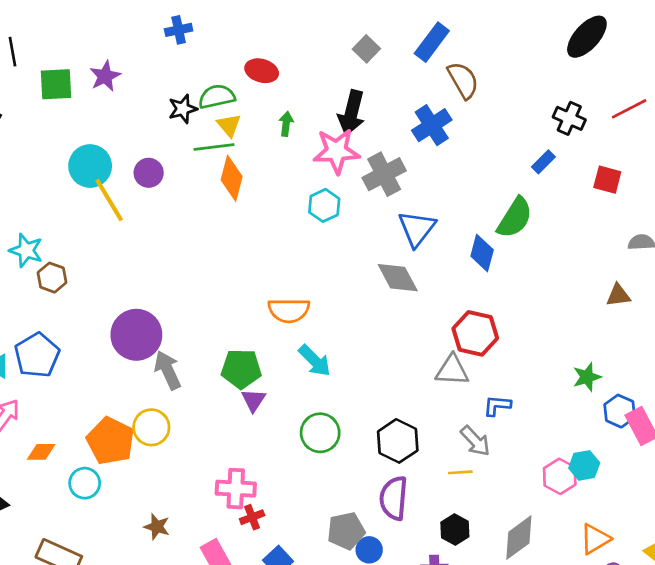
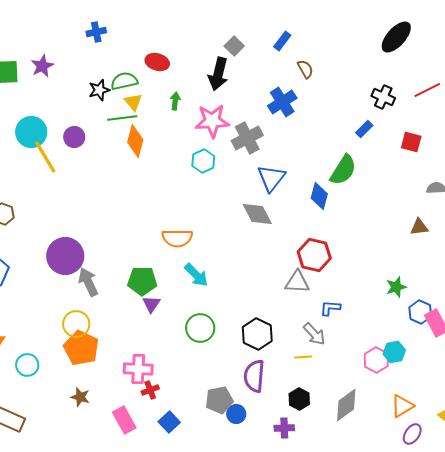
blue rectangle: (432, 42) -> (282, 41), size x0.7
brown semicircle: (463, 80) -> (305, 69), size x0.7
black arrow: (351, 113) -> (218, 74), moved
orange pentagon: (111, 441) -> (81, 348), moved

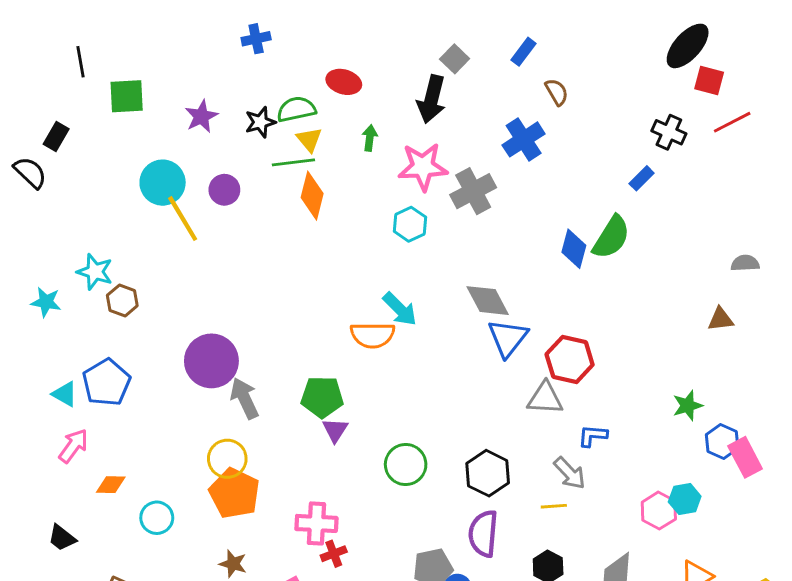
purple star: (42, 66) -> (201, 116), moved
red square: (411, 142) -> (709, 80), moved
blue triangle: (271, 178) -> (508, 338), moved
blue diamond: (319, 196) -> (574, 249), moved
cyan arrow: (196, 275) -> (400, 309), moved

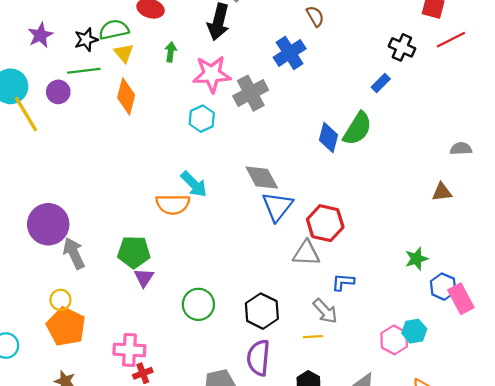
green line: (293, 162) -> (84, 71), moved
yellow circle: (227, 459) -> (60, 300), size x0.7

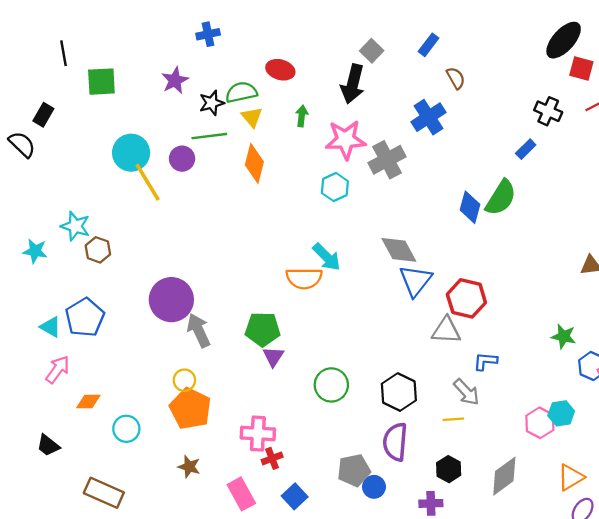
purple star: (40, 35) -> (175, 80), moved
green star: (416, 259) -> (564, 336), turned 30

